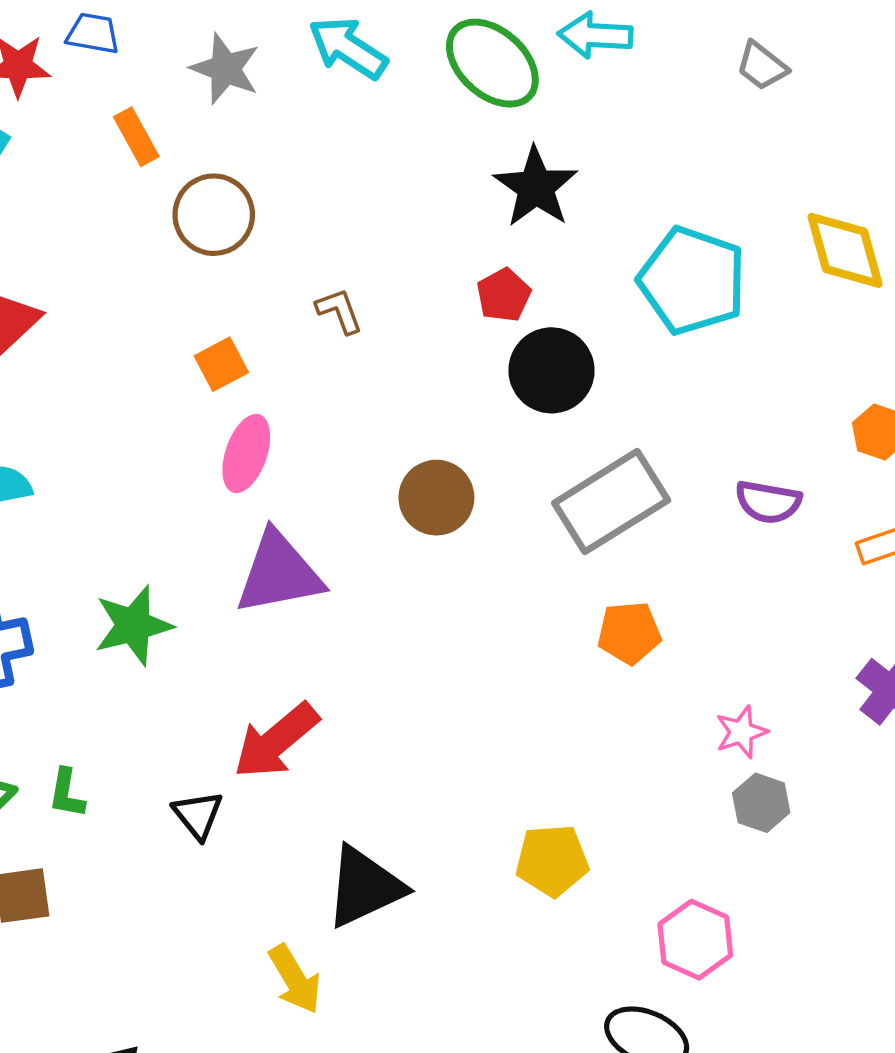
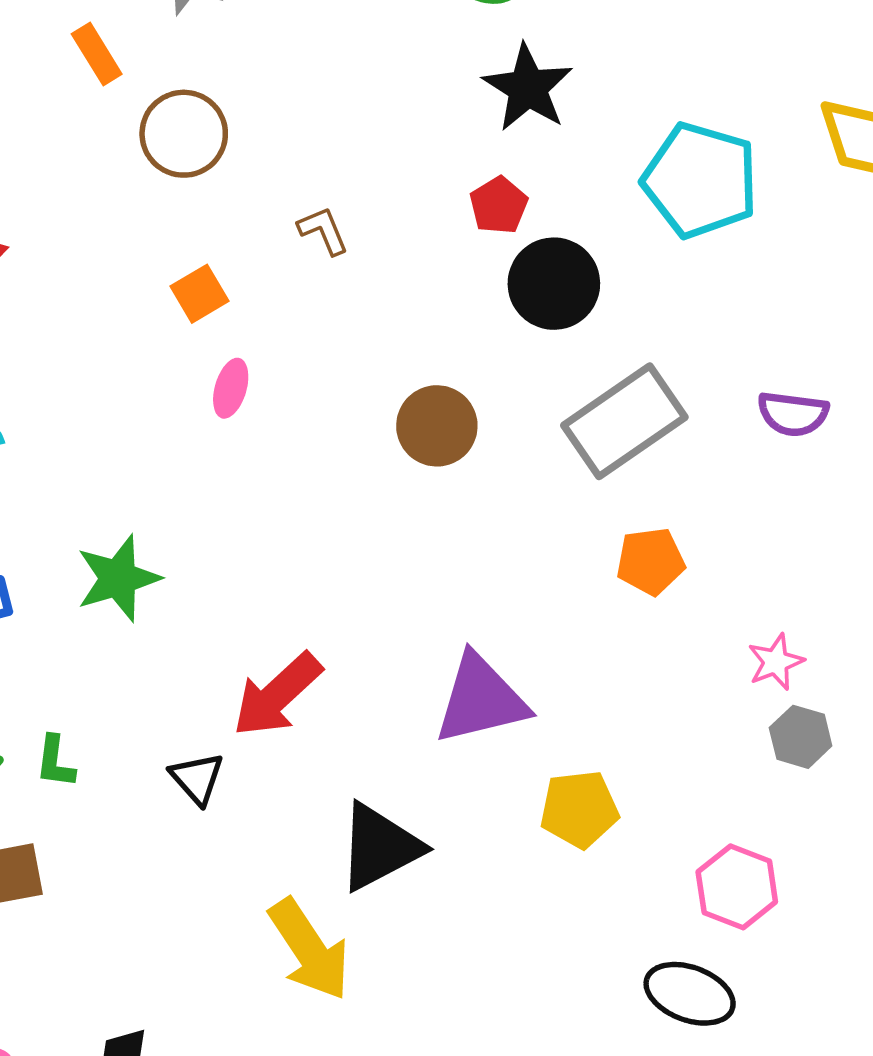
pink ellipse: (246, 453) -> (231, 388), size x0.7
purple triangle: (279, 573) -> (481, 699), moved
yellow arrow: (295, 979) -> (309, 950), size x1.4

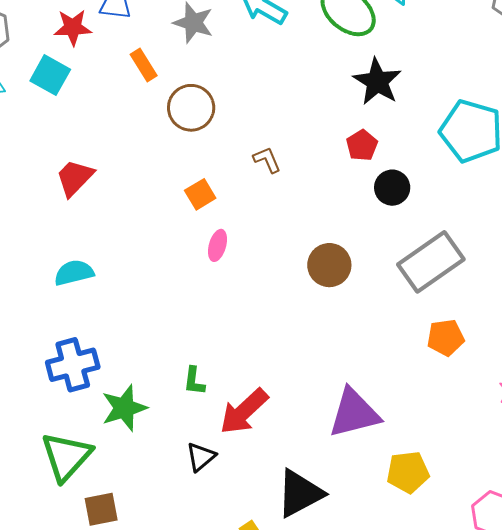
black circle: (554, 284) -> (392, 188), size x0.7
green star: (118, 578) -> (124, 408), moved
green L-shape: (55, 762) -> (194, 381), moved
black triangle: (197, 778) -> (201, 457), turned 32

